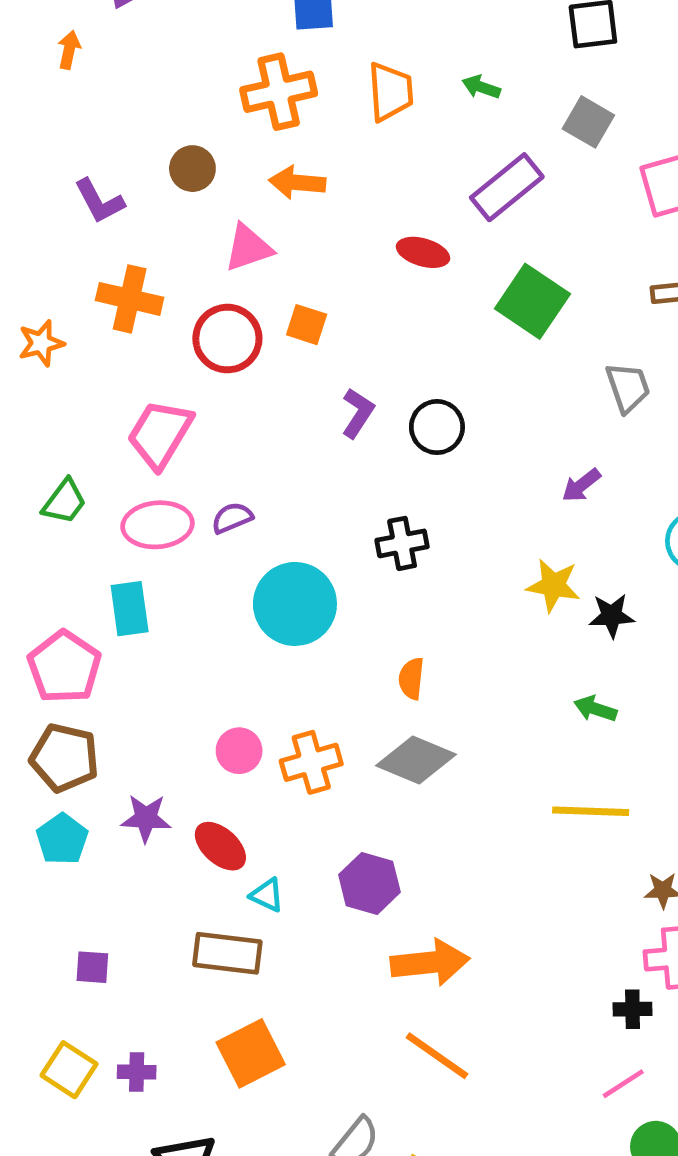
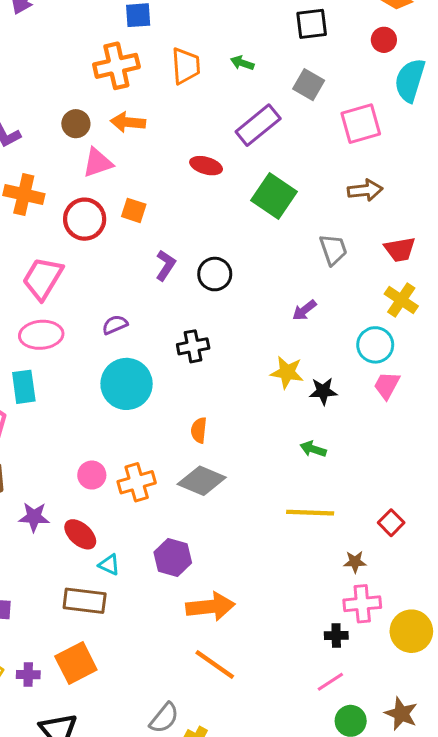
brown circle: (192, 169) -> (76, 124), moved
purple semicircle: (232, 518) -> (115, 325), moved
orange square: (251, 1053) -> (76, 663), moved

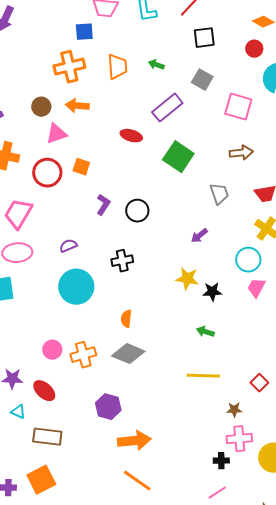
pink square: (361, 124) -> (238, 107), turned 32
cyan triangle: (109, 565) -> (18, 412), moved

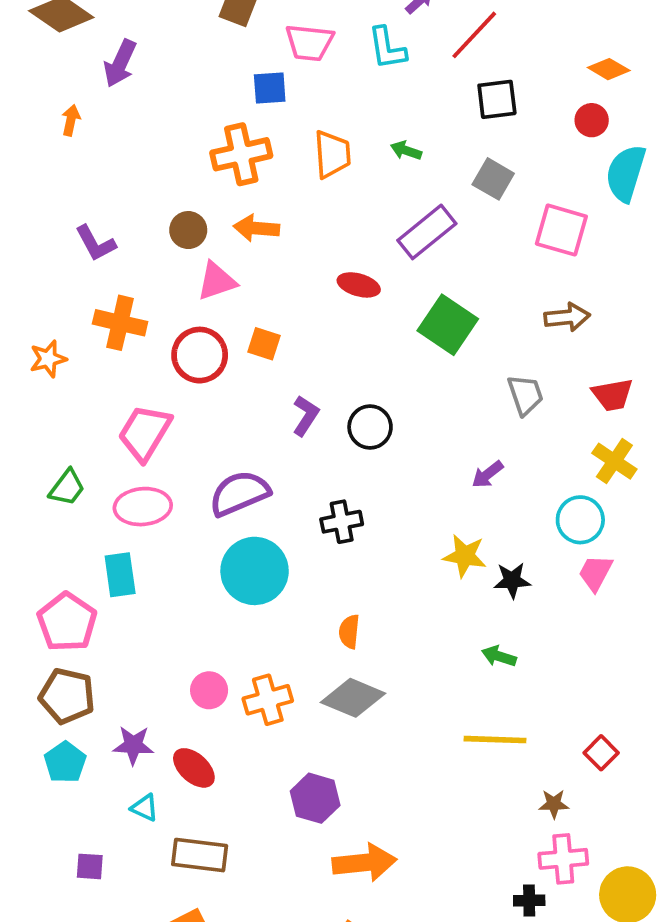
purple semicircle: (68, 246) -> (239, 493), size x1.8

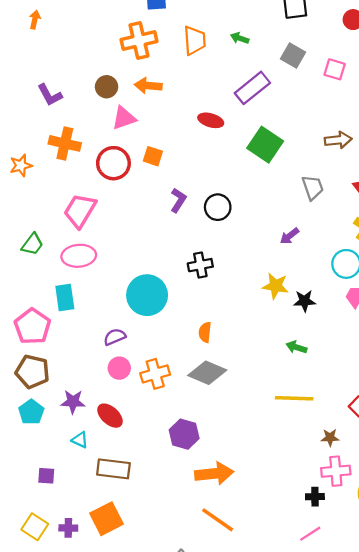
pink square: (561, 230) -> (335, 69), moved, size x0.7
purple semicircle: (239, 493) -> (115, 337), moved, size x0.6

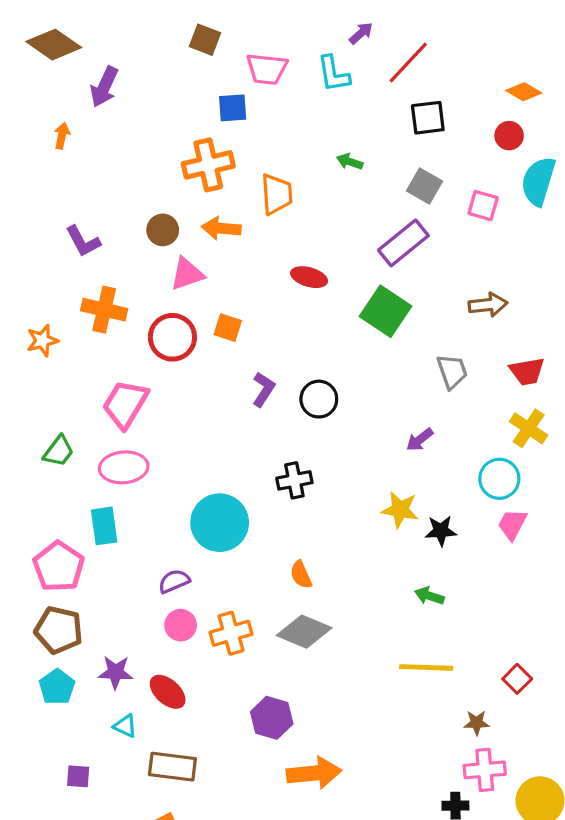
orange trapezoid: (195, 40) -> (277, 194), moved
purple rectangle: (252, 88) -> (403, 243), moved
orange semicircle: (205, 332) -> (301, 575), turned -30

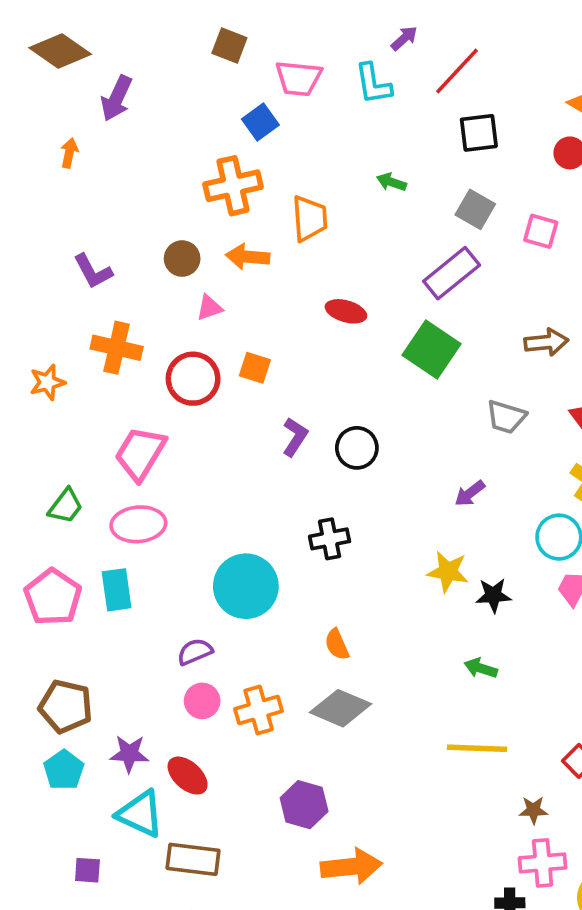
blue square: (233, 108) -> (260, 122), turned -32
pink triangle: (187, 274) -> (209, 308), size x0.7
gray trapezoid: (452, 371) -> (506, 417), turned 126
pink pentagon: (59, 567) -> (53, 597), moved
cyan triangle: (125, 726) -> (140, 814), size x1.8

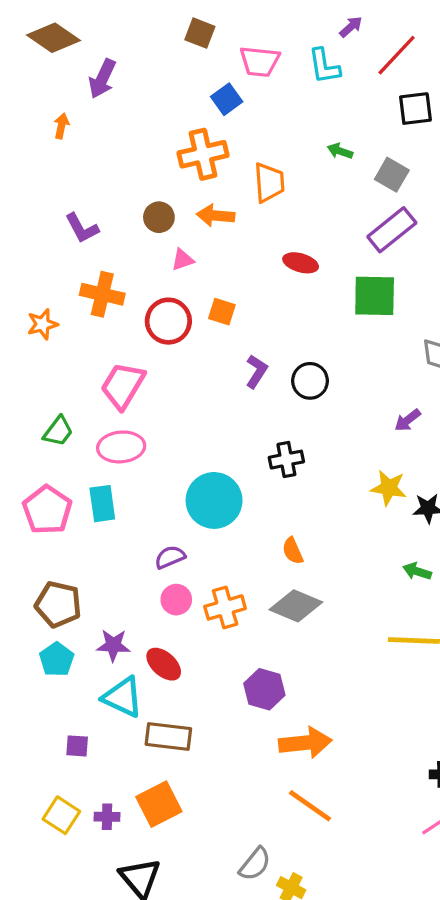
gray square: (475, 209) -> (392, 175), moved
green square: (432, 350) -> (375, 296), turned -33

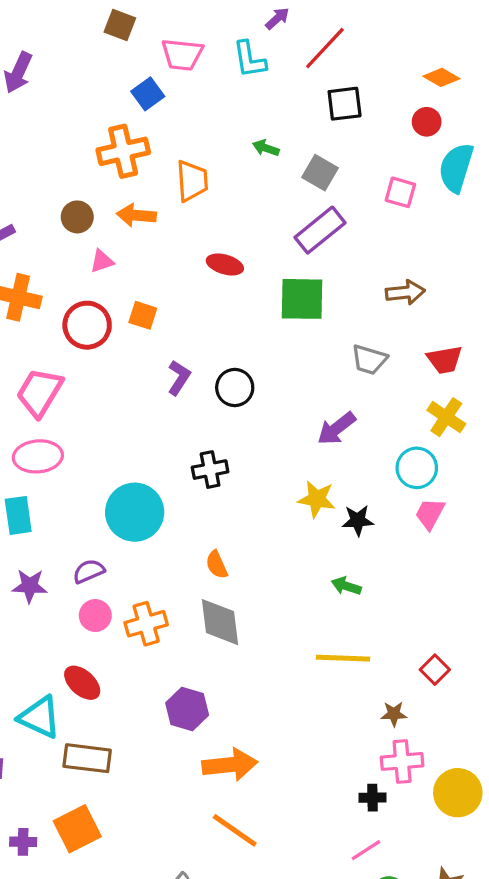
purple arrow: (408, 420) -> (336, 429), size x1.4
gray diamond: (296, 606) -> (220, 622), turned 60
purple star: (113, 645) -> (30, 586), moved

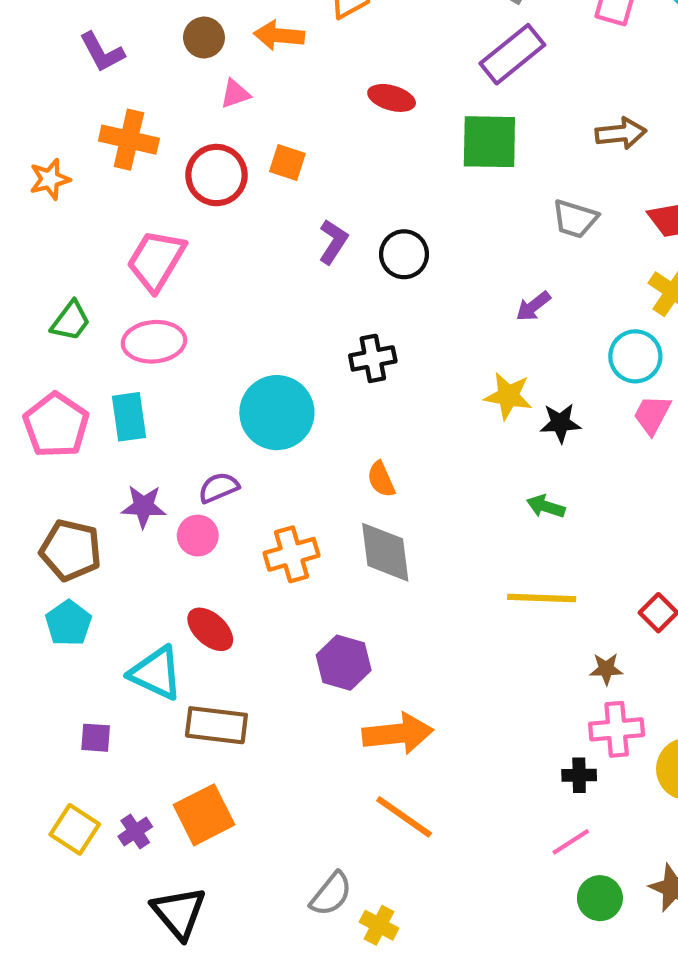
purple arrow: (336, 429) -> (533, 306), size x0.7
pink circle: (95, 616) -> (198, 536), moved
purple cross: (23, 842) -> (135, 831), turned -35

